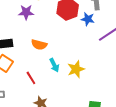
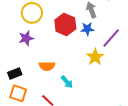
yellow star: (76, 69) -> (95, 57), moved

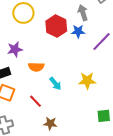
purple star: (26, 38) -> (15, 49), moved
yellow star: (95, 57) -> (87, 81), moved, turned 30

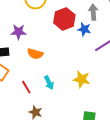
cyan arrow: (55, 84) -> (49, 83), moved

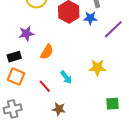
orange semicircle: (35, 54) -> (47, 52), turned -63

